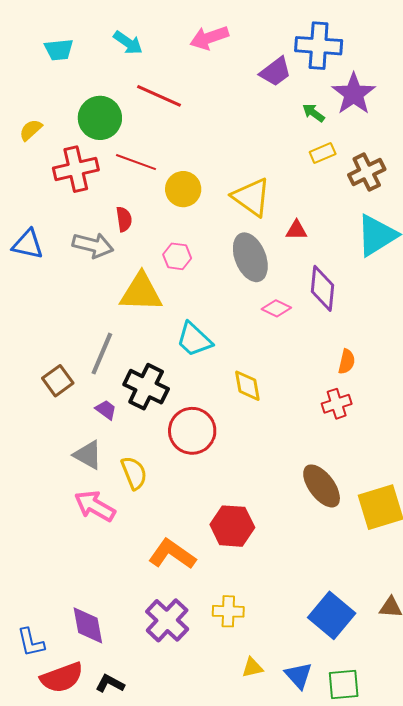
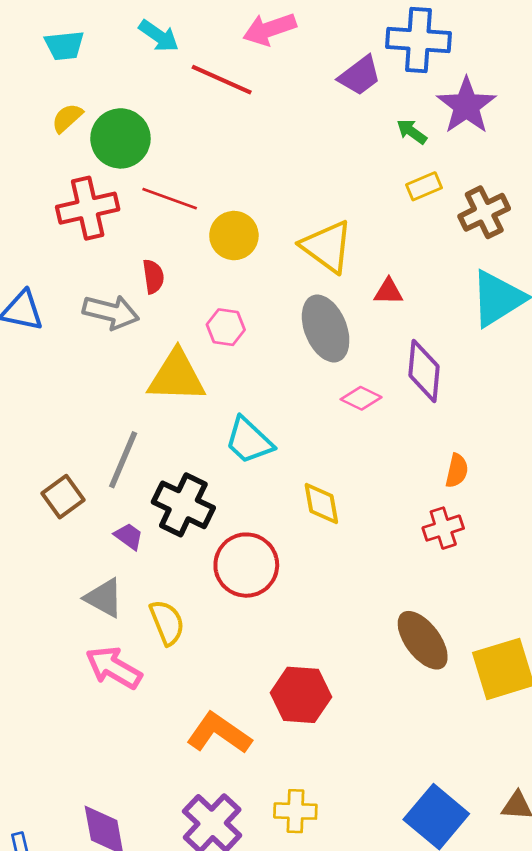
red line: (159, 96) -> (222, 80), moved
yellow semicircle: (31, 130) -> (67, 118), moved

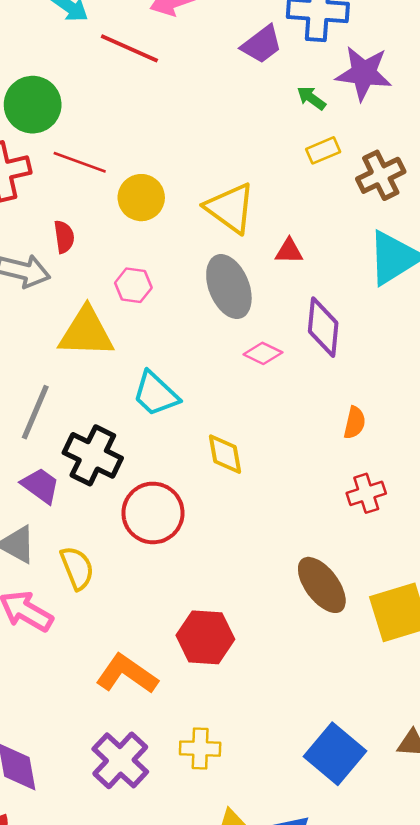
purple star: (466, 106) -> (364, 73), turned -30
red cross: (443, 528) -> (366, 493), moved
purple trapezoid: (129, 536) -> (40, 485), size x1.4

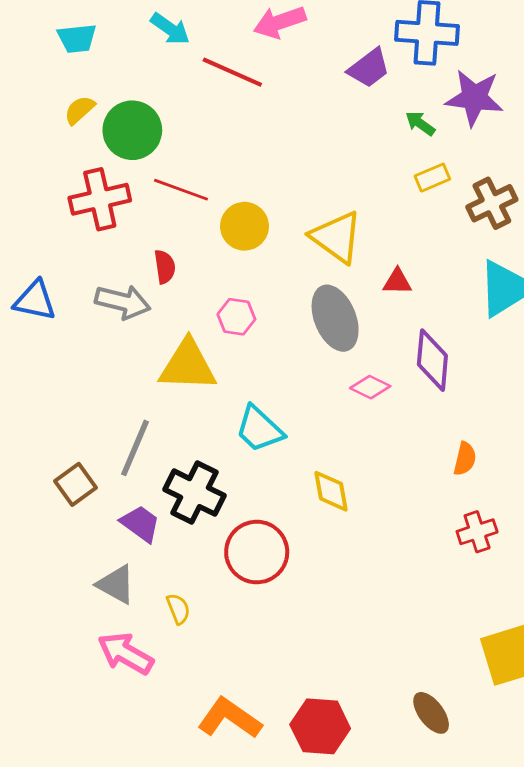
yellow semicircle: (77, 568) -> (178, 609), size x0.7
brown ellipse: (322, 585) -> (431, 713), moved, size x0.7
red hexagon: (205, 637) -> (320, 726), moved

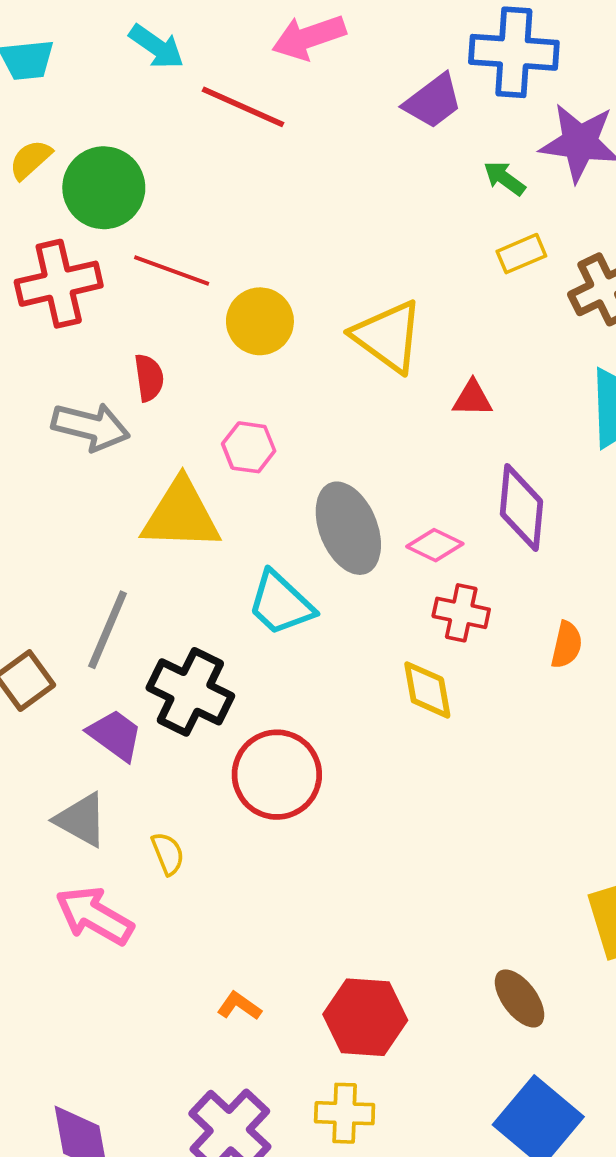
gray ellipse: (335, 318) -> (348, 528), moved
yellow diamond: (331, 491) -> (427, 690), moved
red cross: (477, 532) -> (461, 613), moved, turned 30
orange L-shape: (230, 718) -> (239, 1006), size x0.5

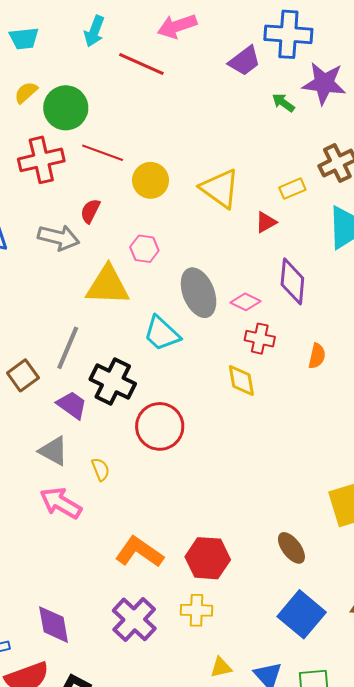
cyan arrow: (156, 47) -> (94, 31), turned 76
yellow rectangle: (521, 254) -> (292, 189), moved
red semicircle: (149, 378) -> (90, 211), turned -145
red triangle: (472, 398) -> (266, 222), turned -30
orange L-shape: (239, 1006) -> (139, 552), size x2.0

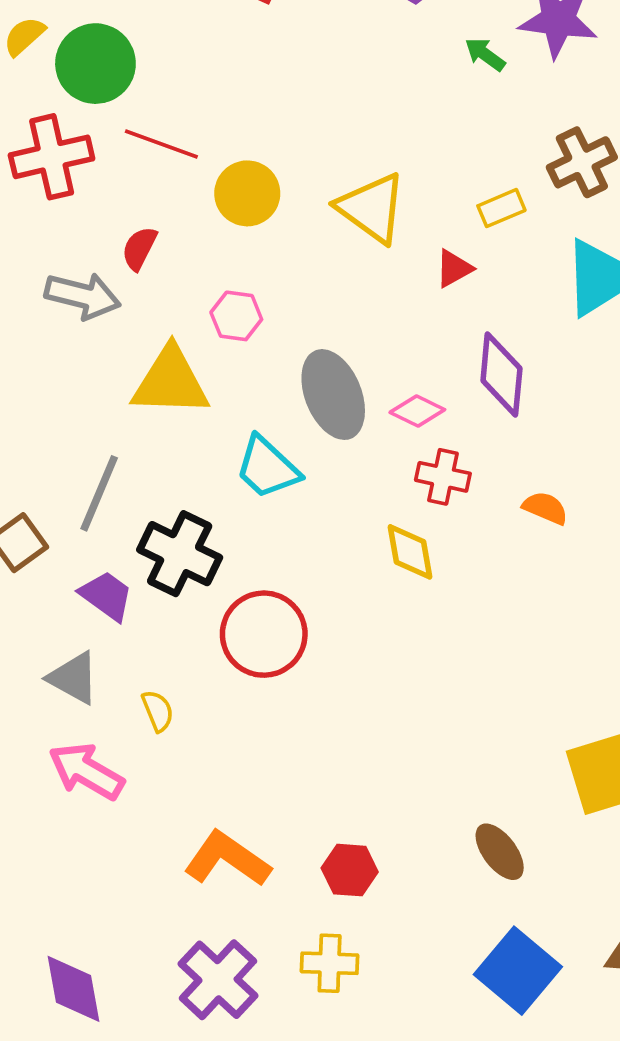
orange semicircle: (317, 356) -> (545, 508), turned -80
red hexagon: (208, 558) -> (350, 870), size x0.7

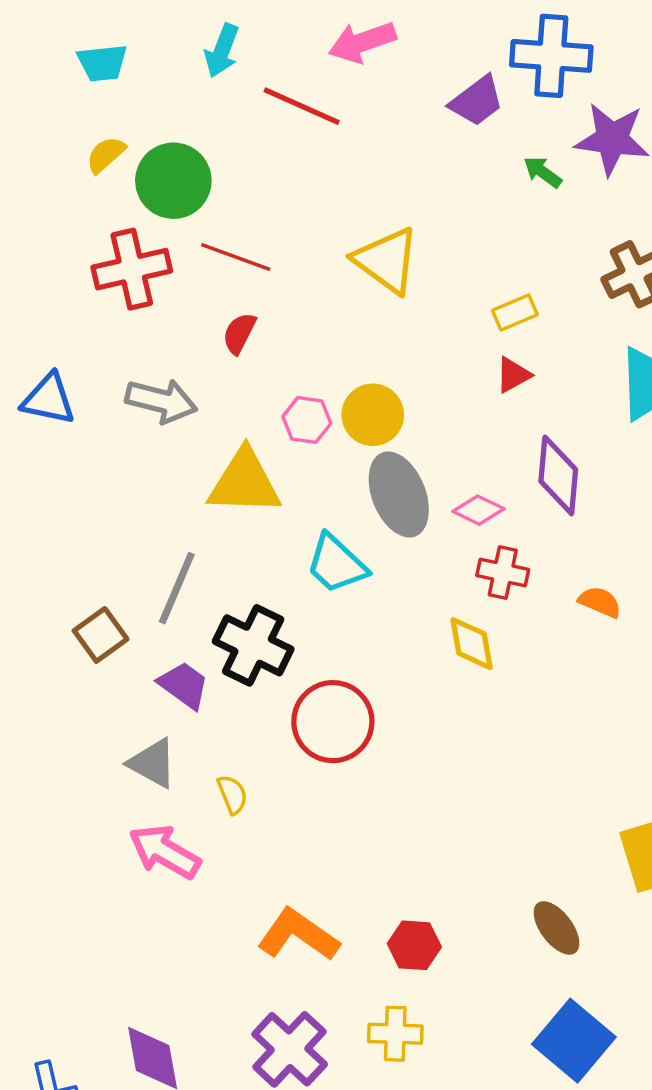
yellow circle: (247, 193) -> (373, 415), moved
yellow triangle: (372, 208) -> (387, 260), moved
yellow rectangle: (501, 208) -> (515, 312), moved
red semicircle: (139, 248) -> (239, 333), moved

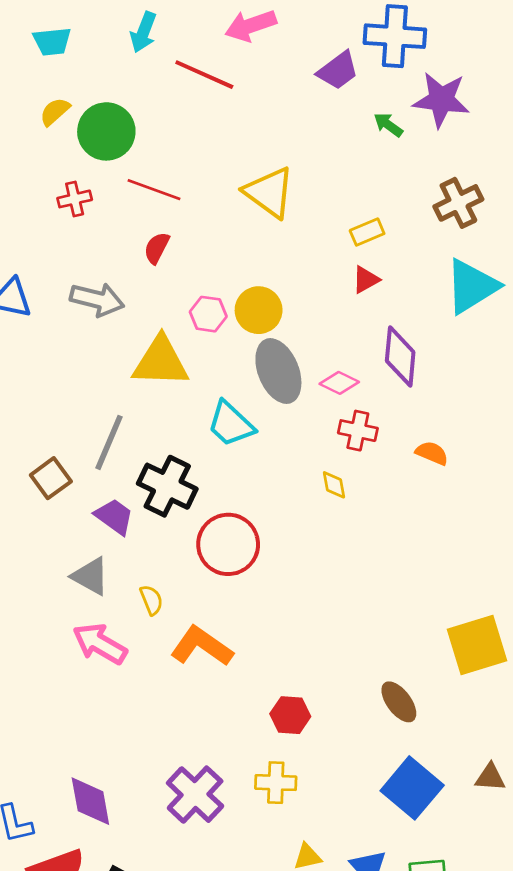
red cross: (132, 269) -> (75, 199), size x0.6
yellow diamond: (472, 644) -> (334, 485), size x0.7
orange L-shape: (298, 935) -> (202, 646), moved

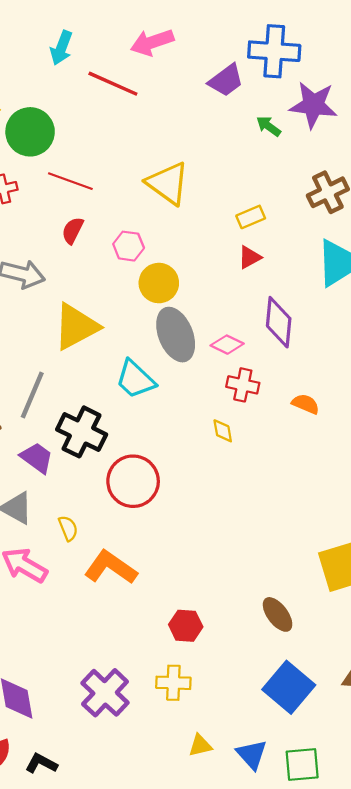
pink hexagon: (208, 314) -> (129, 246), moved
yellow triangle: (161, 362) -> (76, 327), turned -30

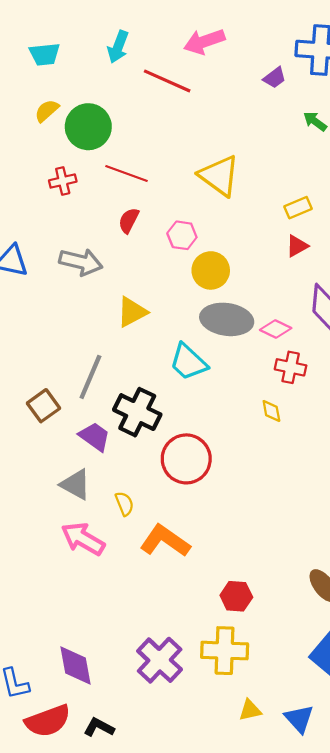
purple trapezoid: (226, 80) -> (275, 78), size x0.7
yellow triangle: (76, 327) -> (132, 312), size x0.7
gray ellipse: (176, 335) -> (227, 319), turned -60
yellow cross: (173, 683) -> (225, 651), size x1.4

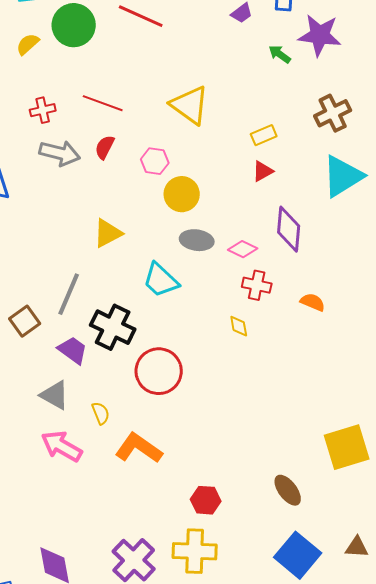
green circle: (88, 127) -> (74, 25), moved
gray arrow: (81, 262) -> (60, 153), moved
gray ellipse: (227, 319) -> (197, 240), size x0.7

